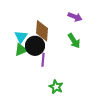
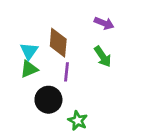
black circle: (35, 46) -> (48, 100), moved
purple line: (43, 60) -> (67, 72), moved

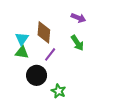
green triangle: (29, 69) -> (22, 52), turned 32
purple line: (67, 72) -> (50, 54), turned 32

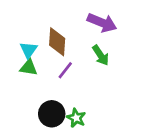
purple arrow: (78, 18) -> (102, 23), size x1.5
black circle: (37, 75) -> (52, 114), moved

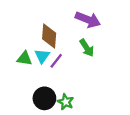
cyan triangle: (29, 50) -> (42, 56), moved

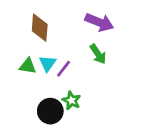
brown diamond: (49, 36) -> (40, 28), moved
green star: (66, 102) -> (71, 101), moved

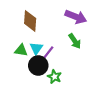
black circle: (50, 111) -> (38, 65), moved

